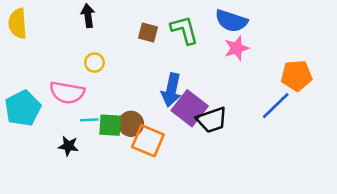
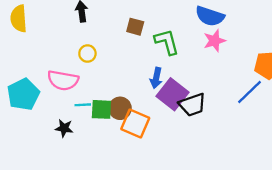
green L-shape: (184, 30) -> (167, 42), moved
blue arrow: (171, 90) -> (156, 78), size x0.7

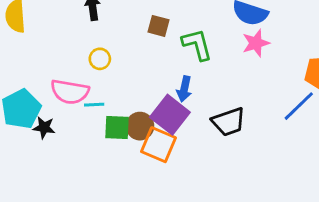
purple square: (173, 94) -> (170, 115), moved
cyan line: (83, 105) -> (94, 105), moved
black star: (64, 128) -> (44, 128), moved

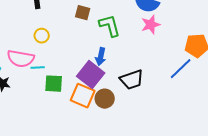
brown circle: (140, 126) -> (105, 99), moved

